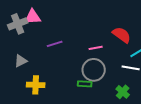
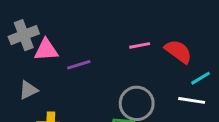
pink triangle: (33, 17) -> (46, 50), moved
pink line: (96, 48) -> (140, 45), moved

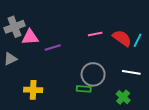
cyan line: (201, 78) -> (138, 40), moved, turned -32
gray triangle: (28, 90) -> (10, 59), moved

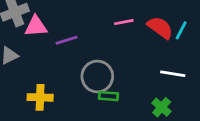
gray circle: (93, 74) -> (97, 76), moved

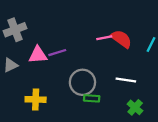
pink triangle: (36, 26) -> (38, 55), moved
red semicircle: (160, 28) -> (121, 39), moved
white line: (173, 74) -> (126, 80), moved

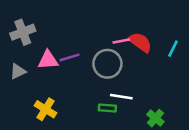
white line: (126, 80) -> (121, 97), moved
gray circle: (82, 82) -> (107, 64), moved
yellow cross: (36, 99) -> (45, 109), turned 30

